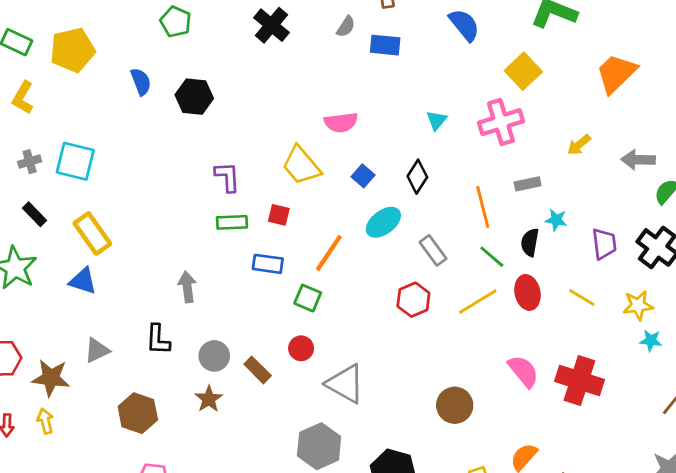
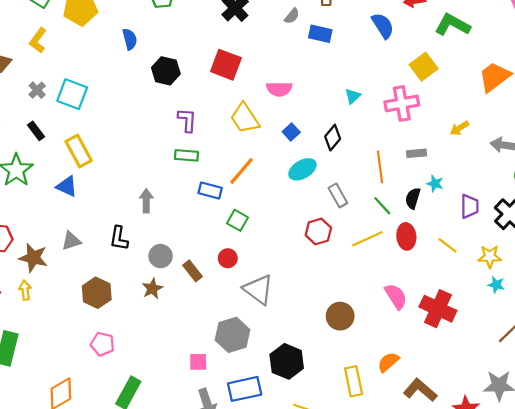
black hexagon: (194, 97) -> (166, 71), moved
gray cross: (30, 162) -> (37, 90), turned -35
red square: (279, 215) -> (226, 65), moved, size x1.8
orange line: (329, 253) -> (242, 171), moved

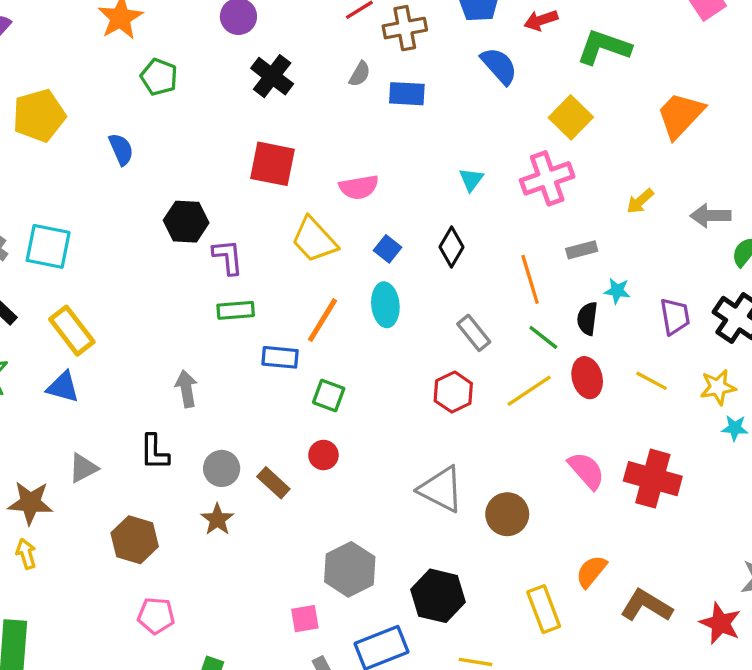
black hexagon: (166, 71) -> (186, 222), moved
cyan ellipse: (302, 169) -> (385, 305), moved, turned -56
gray triangle: (258, 289) -> (441, 489), moved

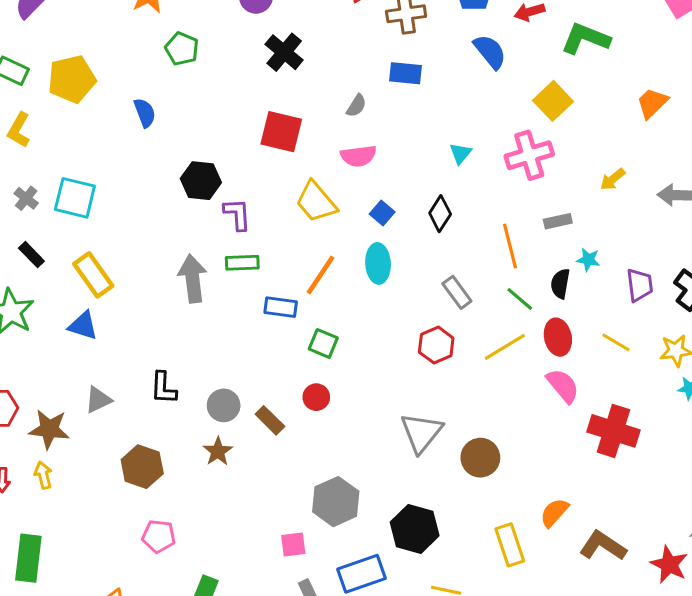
gray semicircle: (360, 74) -> (356, 106), moved
orange trapezoid: (680, 115) -> (652, 103), size x0.7
gray arrow: (186, 389) -> (193, 279), moved, size x1.4
pink semicircle: (586, 471) -> (563, 386), moved
gray triangle: (441, 489) -> (421, 433), turned 39

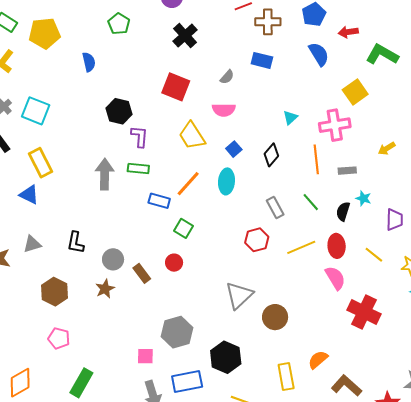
orange line: (510, 246) -> (316, 159), moved
green line: (520, 299) -> (311, 202), moved

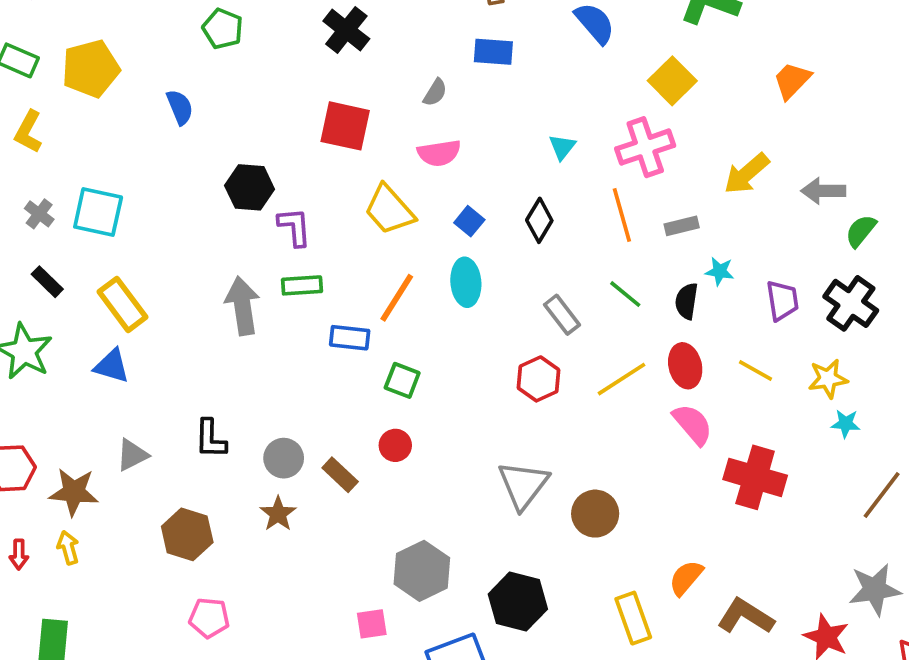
yellow arrow: (387, 148) -> (746, 174), size x1.5

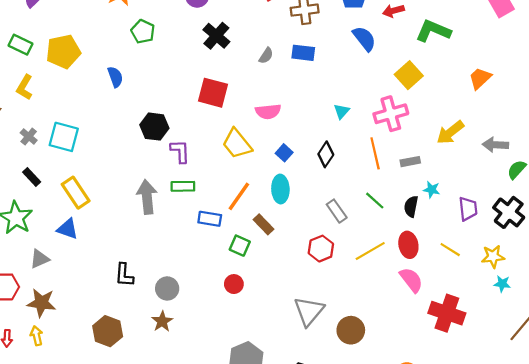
gray semicircle: (435, 92) -> (266, 56), moved
gray triangle: (132, 455) -> (40, 259), moved
brown rectangle: (340, 475) -> (263, 224), moved

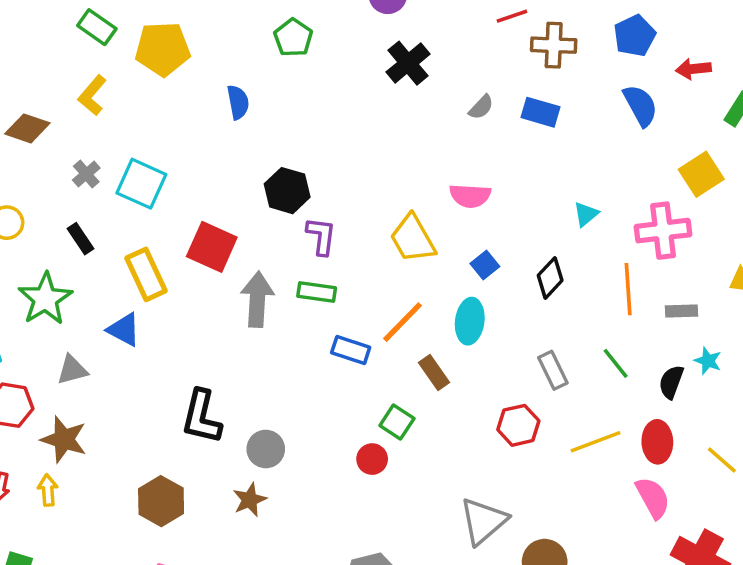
red square: (213, 93) -> (212, 247), moved
green square: (240, 246) -> (397, 422), moved
black L-shape: (124, 275) -> (201, 417), size x1.4

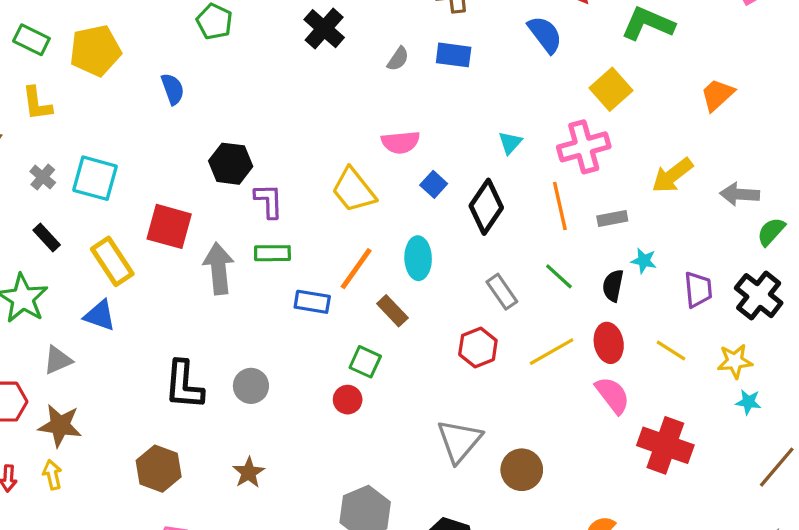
yellow L-shape: (92, 95) -> (37, 104), turned -39
blue square: (485, 265) -> (434, 184), moved
black diamond: (550, 278) -> (486, 207), size x1.4
gray circle: (266, 449) -> (251, 386), moved
brown star: (250, 500) -> (249, 473), moved

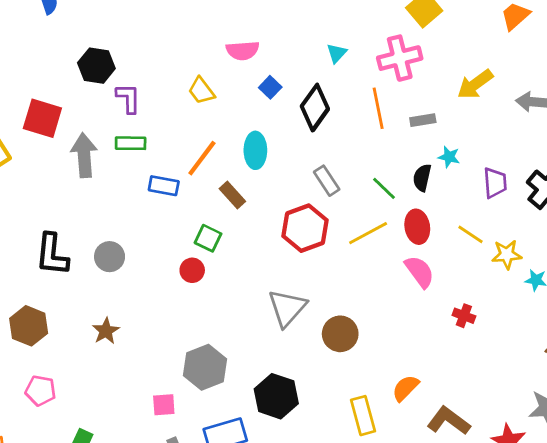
yellow trapezoid: (354, 190) -> (201, 91), size x0.7
green line: (559, 276) -> (384, 188), moved
red hexagon: (478, 348) -> (305, 228), size x1.4
yellow star: (735, 361) -> (507, 254), moved
red cross: (665, 445) -> (464, 316), size x0.5

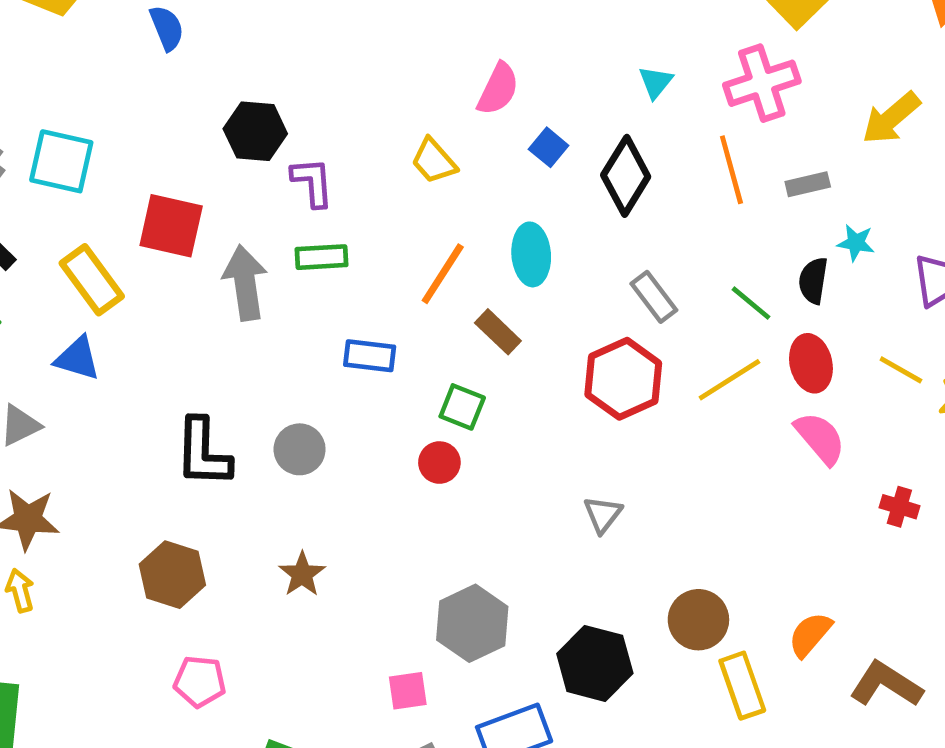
pink semicircle: (243, 51) -> (498, 89), turned -56
blue rectangle: (164, 186) -> (370, 356), moved
gray triangle: (287, 308) -> (603, 514), size x0.6
brown circle: (340, 334) -> (698, 620), moved

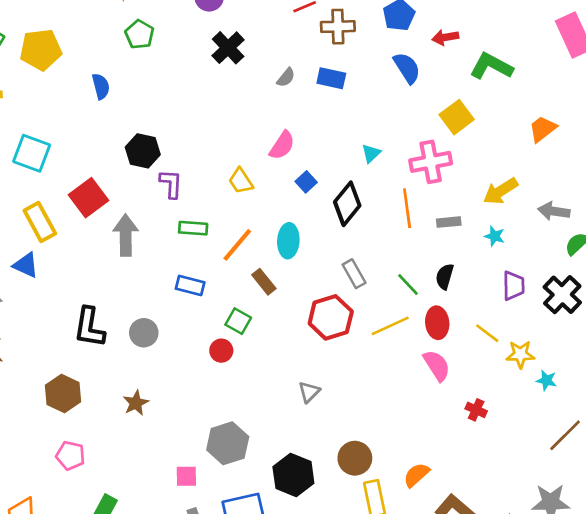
red square: (171, 226) -> (88, 198), turned 33
cyan star: (856, 243) -> (495, 236), moved
green rectangle: (321, 257) -> (193, 228), moved

